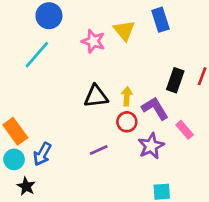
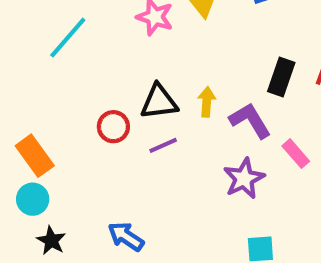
red circle: (127, 122) -> (113, 127), moved
purple line: (99, 150) -> (163, 145), moved
blue arrow: (42, 154) -> (126, 236), moved, turned 95

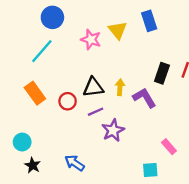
pink rectangle: (296, 154) -> (169, 147), moved
orange rectangle: (35, 156) -> (35, 93), moved
purple star: (244, 178) -> (113, 130), moved

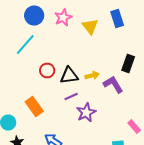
pink star: (91, 40) -> (63, 18), moved, turned 30
yellow arrow: (120, 87) -> (92, 76), turned 72
orange rectangle: (35, 93) -> (34, 106), moved
red circle: (68, 101) -> (47, 70), moved

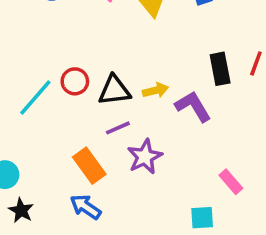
cyan line: (25, 44) -> (35, 97), moved
black rectangle: (128, 64) -> (220, 69), turned -30
orange rectangle: (34, 106) -> (89, 166), moved

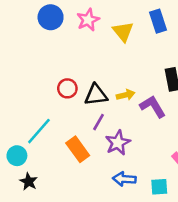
cyan line: (35, 97) -> (39, 131), moved
purple line: (118, 128) -> (98, 122), turned -36
blue arrow: (86, 207) -> (124, 179), moved, turned -30

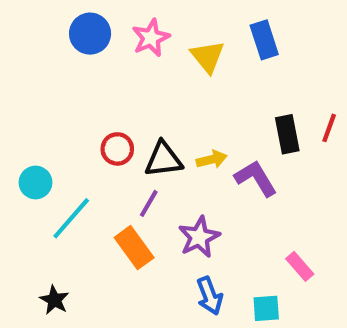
purple line: (98, 122) -> (149, 203), moved
cyan circle: (17, 156) -> (35, 183), moved
blue arrow: (124, 179) -> (210, 296), turned -115

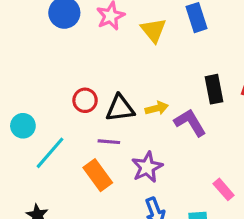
purple line: (149, 203) -> (109, 142), turned 65

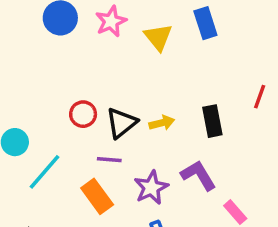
black rectangle: (214, 89) -> (212, 121), moved
black triangle: (120, 108) -> (121, 123), turned -32
purple L-shape: (190, 123) -> (198, 175), moved

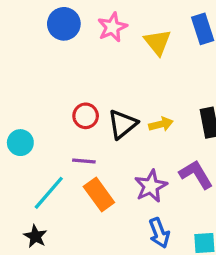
purple line: (109, 160) -> (84, 161), moved
cyan line: (45, 172) -> (49, 193), moved

